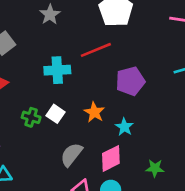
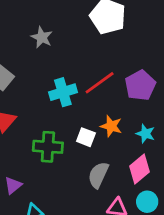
red line: (96, 50) -> (100, 83), moved
white square: (56, 114) -> (86, 137), moved
green cross: (31, 117) -> (48, 147), size x1.5

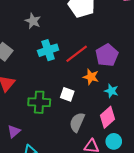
cyan cross: (63, 92) -> (48, 50), moved
orange star: (111, 126) -> (91, 77), moved

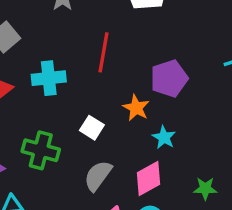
cyan cross: (48, 50) -> (49, 78), moved
red line: (77, 54) -> (104, 52), moved, turned -55
green cross: (39, 102) -> (41, 150), moved

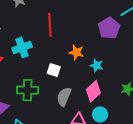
purple pentagon: (169, 78) -> (109, 28), moved

